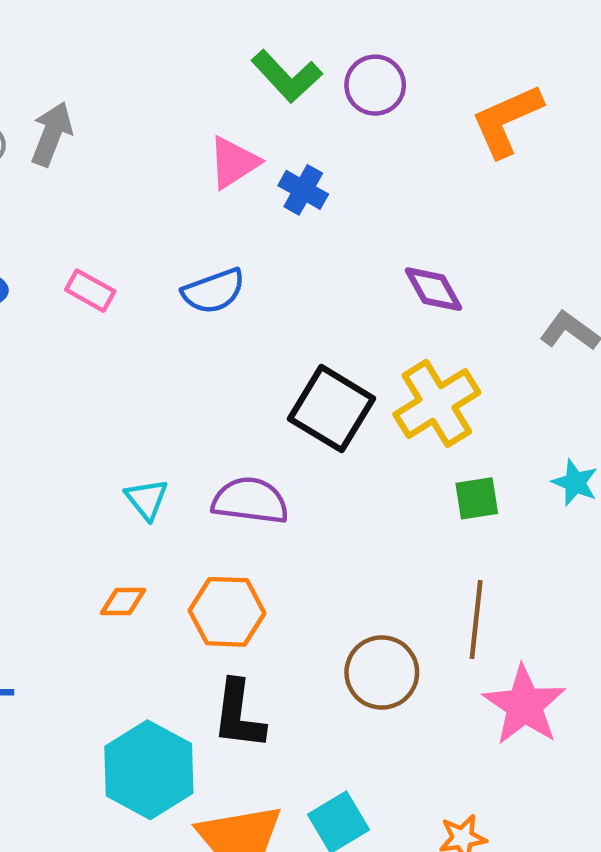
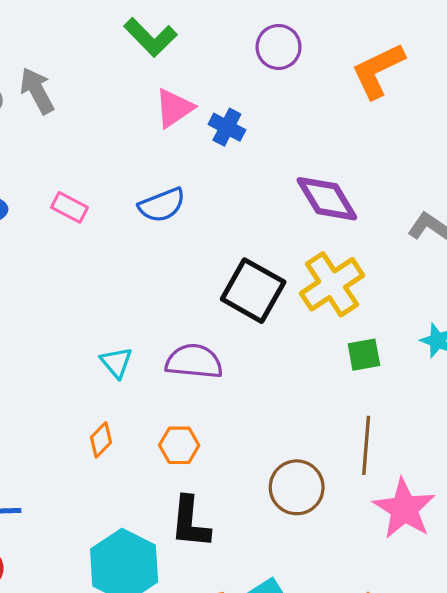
green L-shape: (287, 76) -> (150, 37), moved
gray arrow: (52, 134) -> (37, 91), turned -48
purple diamond: (434, 289) -> (327, 199), size x1.4
orange diamond: (123, 602) -> (101, 440), turned -44
orange hexagon: (227, 612) -> (179, 445), size x0.7

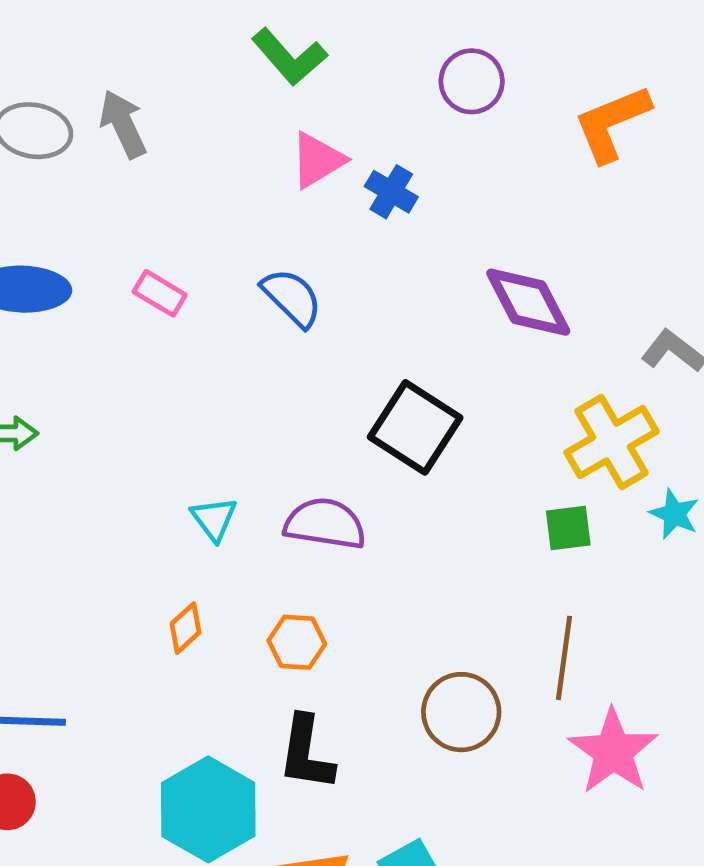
blue semicircle: (162, 205) -> (292, 298), turned -117
yellow cross: (332, 284) -> (611, 442), moved

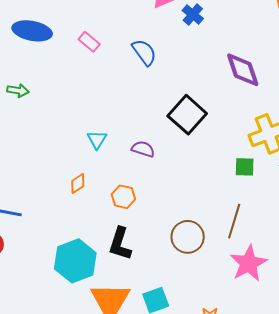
purple semicircle: (325, 524) -> (143, 149), size x0.7

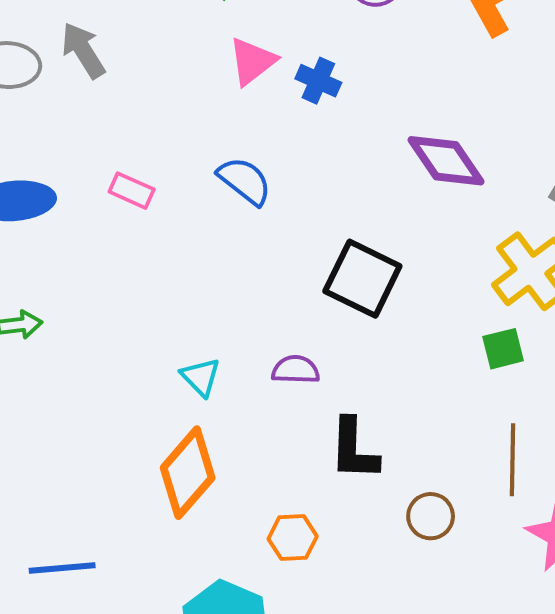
orange diamond: (78, 183) -> (188, 473), size x2.0
orange hexagon: (123, 197) -> (293, 538), moved
brown circle: (188, 237) -> (431, 516), size x0.7
black L-shape: (120, 244) -> (354, 449), moved

